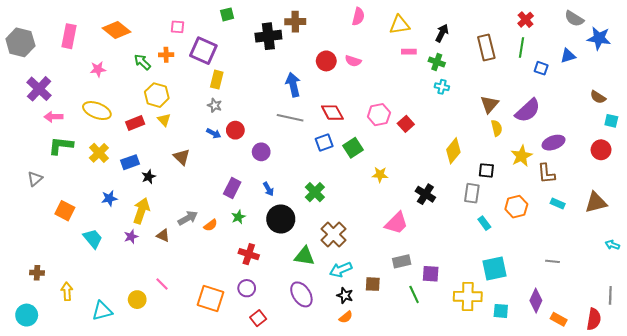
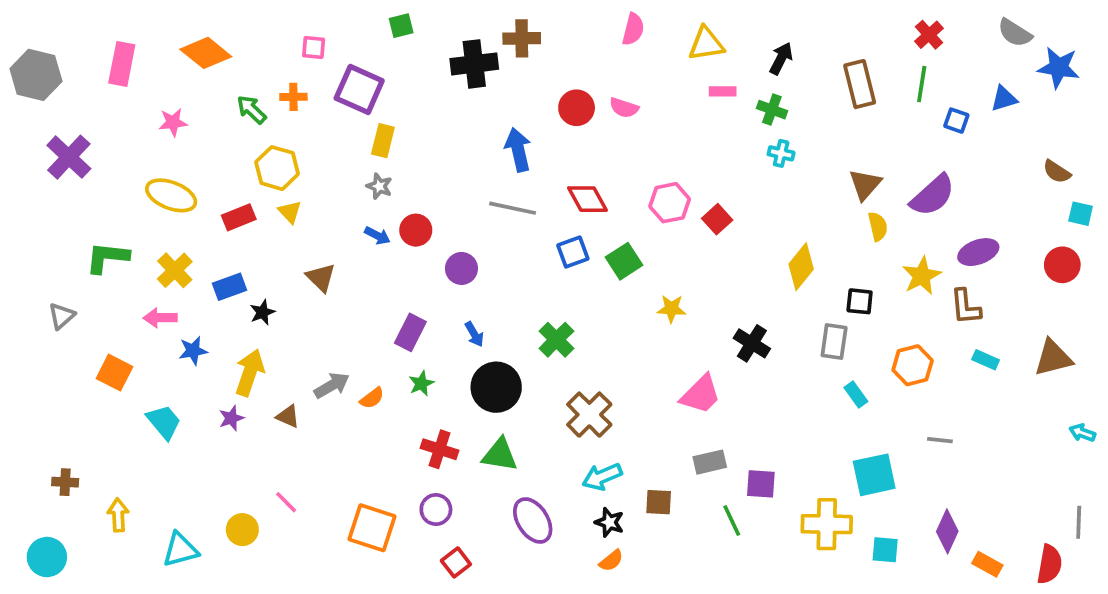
pink arrow: (54, 117) -> (160, 318), moved
green triangle: (305, 256) -> (500, 455), moved
gray line: (552, 261) -> (940, 440), moved

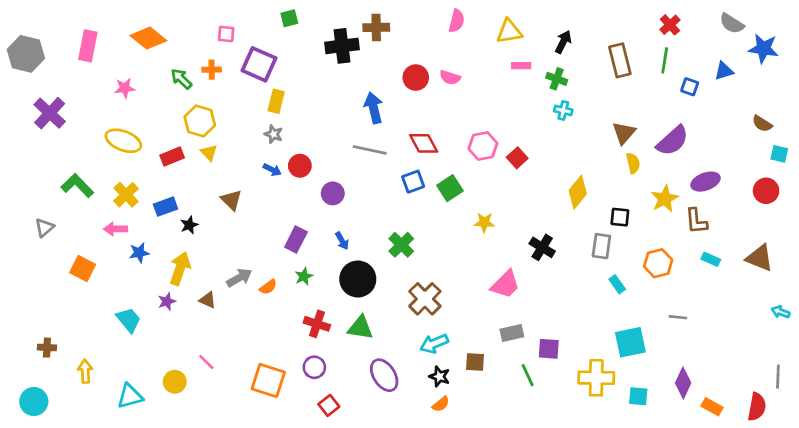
green L-shape: (107, 257) -> (77, 186), turned 40
brown triangle: (1053, 358) -> (759, 258), turned 36
cyan trapezoid: (164, 422) -> (129, 320), moved

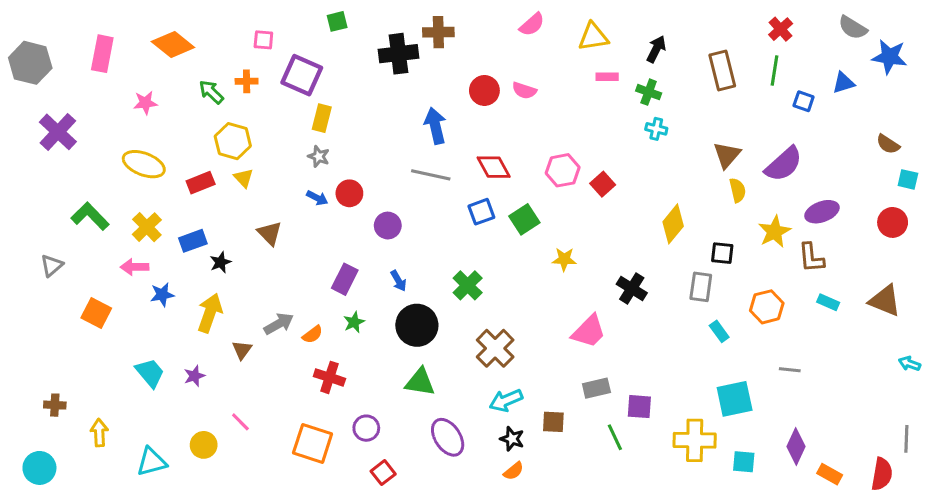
pink semicircle: (457, 21) -> (532, 25), turned 35
brown triangle: (208, 300) -> (242, 350), turned 42
purple star: (167, 301) -> (194, 376), moved
red cross: (317, 324) -> (329, 377), moved

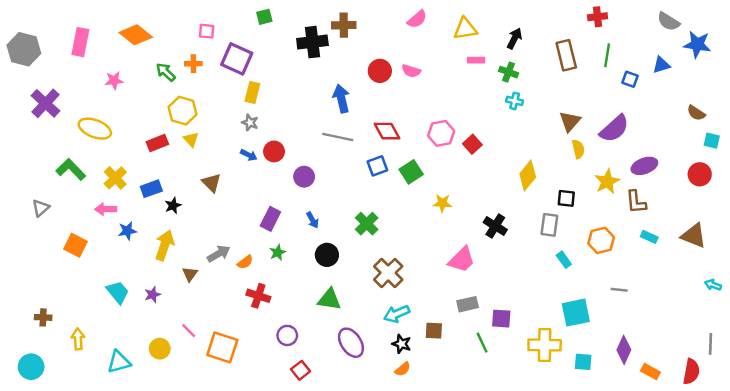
red cross: (781, 29) -> (597, 17), moved, turned 36
yellow ellipse: (144, 164) -> (95, 129), moved
black circle: (417, 325) -> (327, 255), size x0.7
orange square: (313, 443) -> (222, 347), moved

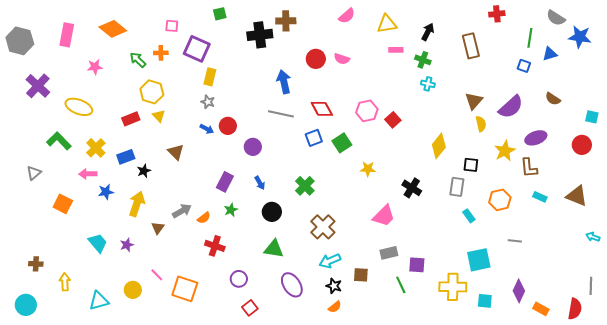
green line: (607, 55) -> (530, 38), moved
brown semicircle: (696, 113) -> (553, 99), moved

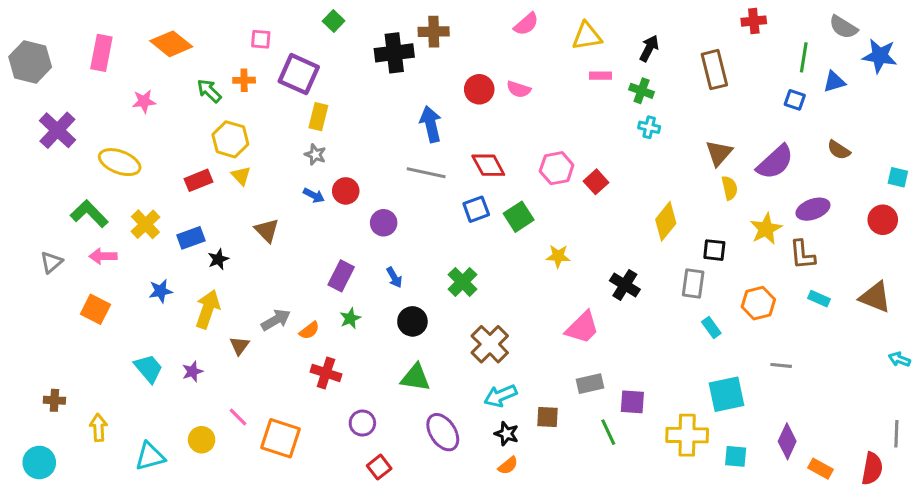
green square: (220, 14) -> (334, 21), turned -32
pink arrow: (88, 174) -> (103, 256), moved

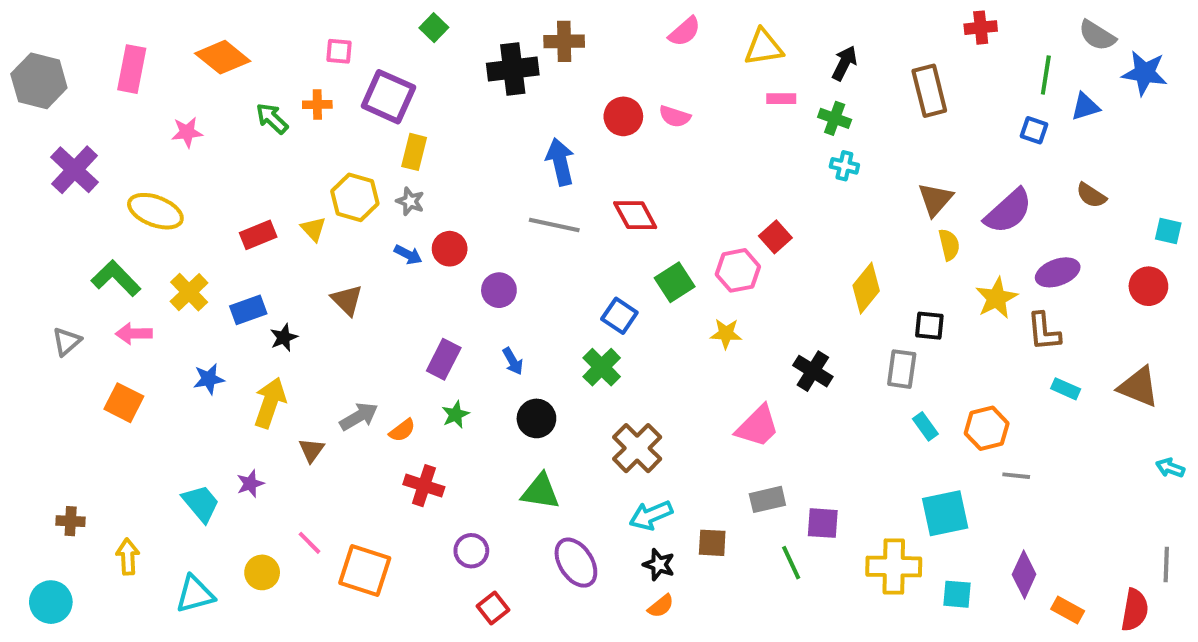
yellow hexagon: (230, 139) -> (355, 197), moved
pink hexagon: (557, 168) -> (738, 270), moved
blue square: (476, 209) -> (619, 316), moved, turned -36
orange hexagon: (758, 303) -> (987, 428), moved
cyan trapezoid: (148, 368) -> (201, 503), moved

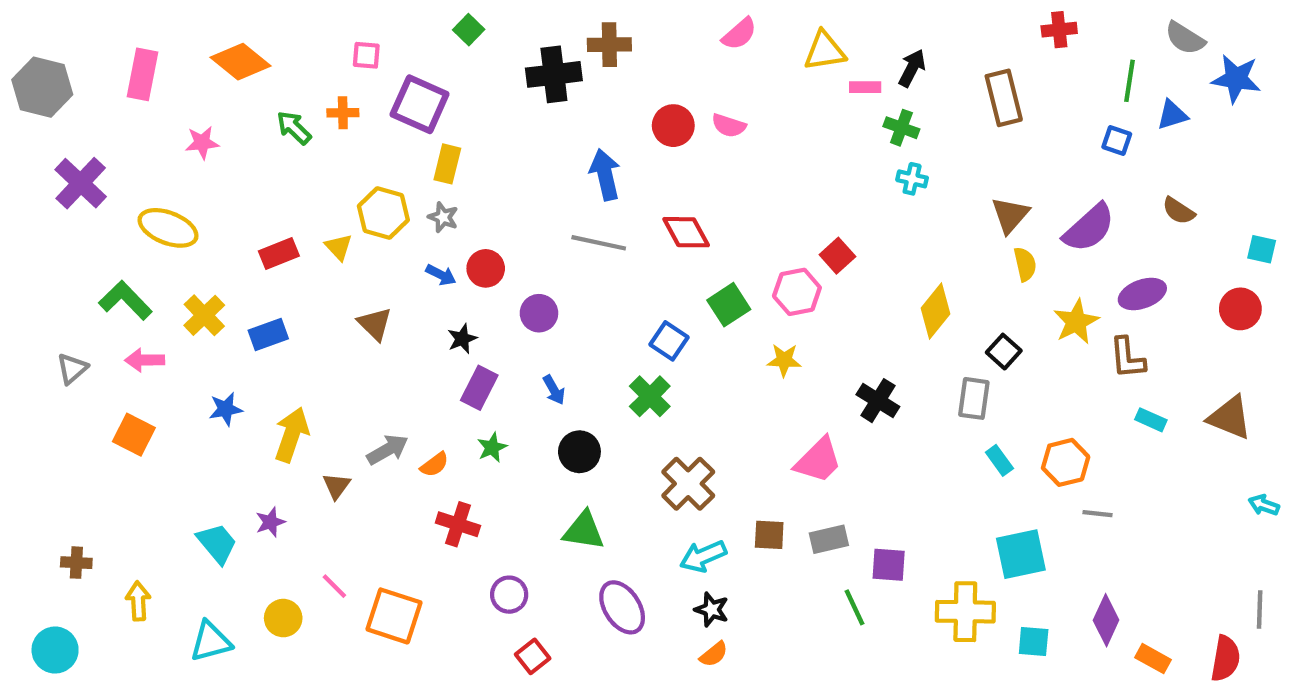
pink rectangle: (781, 99) -> (865, 87), moved
black square: (929, 326) -> (1004, 352), turned 36
black star: (284, 338) -> (462, 339), moved
brown square: (712, 543) -> (769, 535), moved

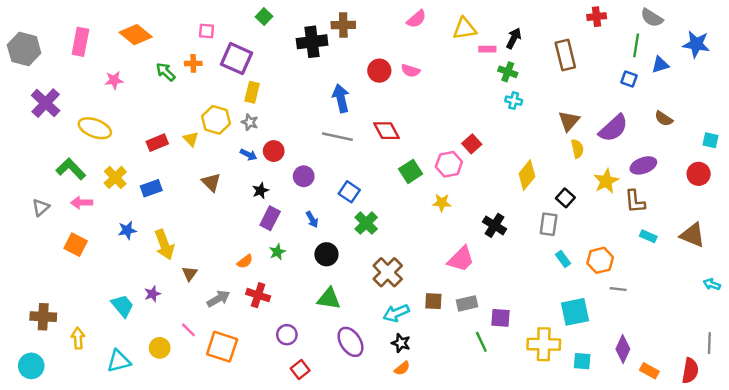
gray semicircle: (1185, 38) -> (652, 18), moved
blue square: (669, 341) -> (349, 192), moved
yellow arrow: (292, 435) -> (164, 245), turned 140
gray arrow: (388, 450) -> (218, 299), moved
brown cross: (76, 563) -> (43, 317), size x1.5

